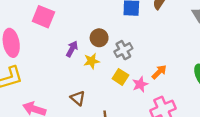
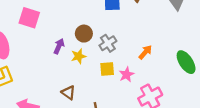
orange arrow: (159, 72) -> (145, 52), moved
yellow square: (120, 77) -> (107, 69), turned -32

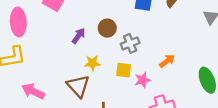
yellow star: (79, 56) -> (92, 63), moved
brown triangle: (68, 93) -> (78, 86), size x1.5

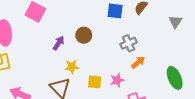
gray cross: (130, 43) -> (129, 43), moved
yellow square: (124, 70) -> (95, 82), moved

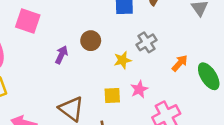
orange arrow: (138, 62) -> (180, 63), moved
yellow star: (72, 67) -> (123, 60), moved

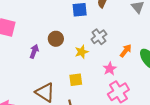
pink star: (139, 89) -> (110, 69), moved

